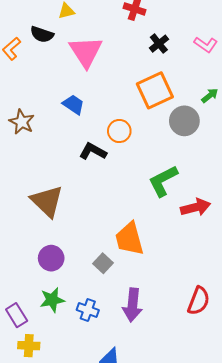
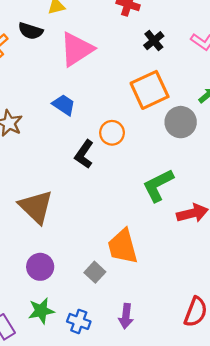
pink triangle: (86, 52) -> (77, 49), turned 30
black L-shape: (93, 151) -> (84, 154), turned -84
purple arrow: (133, 305) -> (126, 316), size x0.7

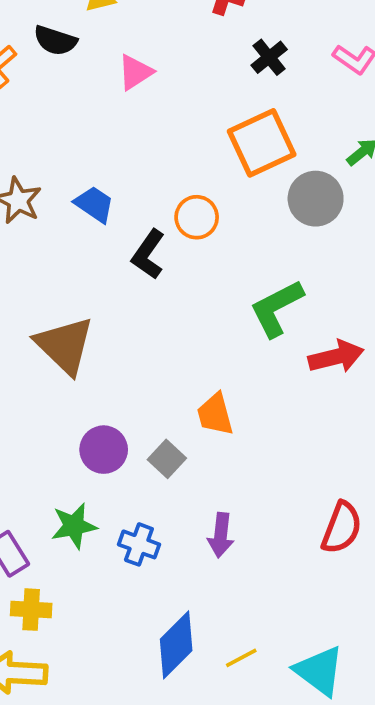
pink triangle: (77, 49) -> (135, 72), size x0.6
blue trapezoid: (64, 105) -> (94, 204), moved
orange trapezoid: (123, 246) -> (215, 414), size x0.7
purple circle: (40, 267) -> (104, 450), moved

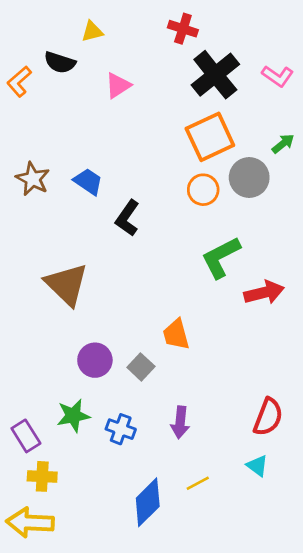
black cross: (269, 57) -> (215, 75), size x1.8
orange circle: (197, 217) -> (203, 190), moved
yellow line: (241, 658) -> (198, 483), moved
cyan triangle: (319, 671) -> (257, 466), moved, size x0.6

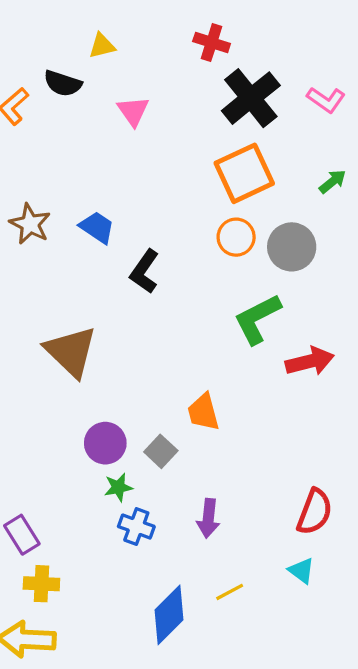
pink triangle: (118, 85) -> (133, 111), turned -32
gray circle: (249, 177) -> (292, 247), moved
green star: (73, 416) -> (118, 487), moved, size x0.7

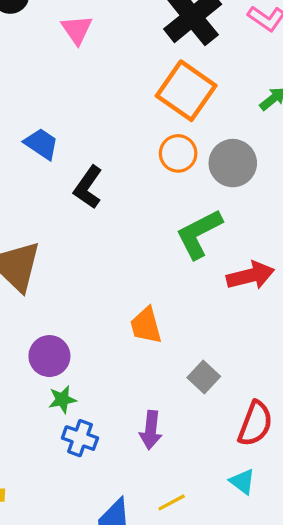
orange square: (244, 173) -> (186, 91), turned -30
gray square: (161, 451) -> (204, 377), moved

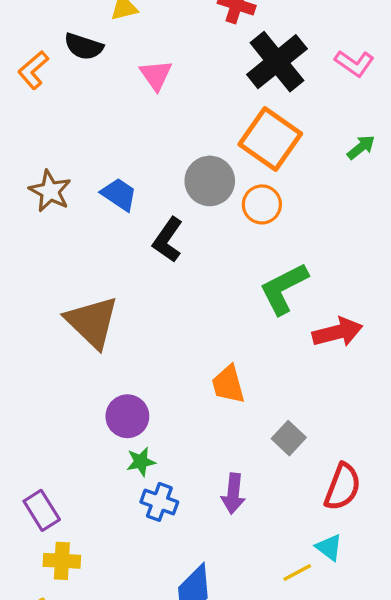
gray circle: (233, 163) -> (210, 181), moved
yellow line: (172, 502) -> (297, 573), moved

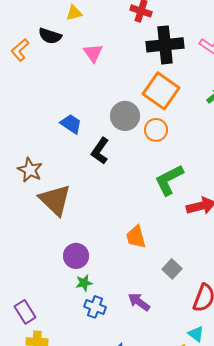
black cross: (277, 62) -> (165, 45), turned 33
brown star: (50, 191) -> (30, 170), moved
purple arrow: (233, 494) -> (139, 302), turned 120

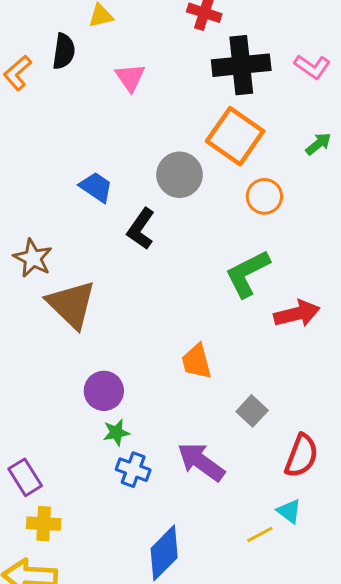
black semicircle: (50, 36) -> (64, 51), turned -100
orange circle: (156, 130) -> (264, 196), moved
purple arrow: (139, 302) -> (201, 462), size x1.4

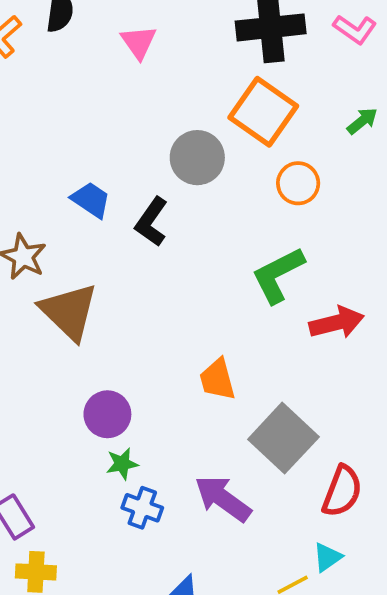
blue trapezoid: (96, 187) -> (91, 200), moved
gray square: (252, 411) -> (283, 438), size x1.8
cyan triangle: (289, 511) -> (327, 557), turned 48

